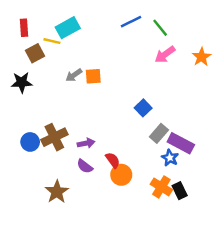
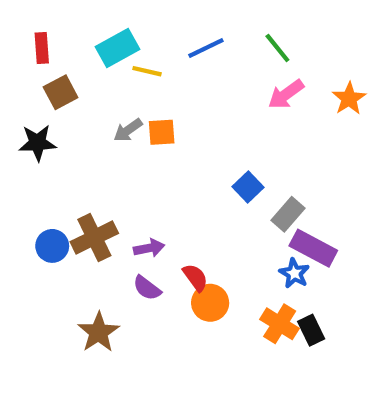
blue line: (131, 22) -> (206, 48), moved
yellow line: (52, 41) -> (147, 71), moved
gray rectangle: (159, 133) -> (288, 214), moved

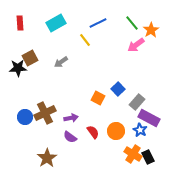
yellow line: (147, 71) -> (85, 40), moved, turned 40
brown square: (61, 92) -> (30, 58), moved
orange star: (349, 99) -> (151, 30), moved
orange square: (162, 132) -> (98, 98), moved, turned 32
orange circle: (210, 303) -> (116, 131), moved

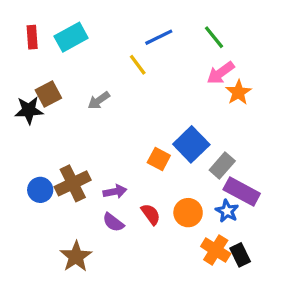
cyan rectangle: (56, 23) -> (71, 37), moved
orange star: (151, 30) -> (238, 92), moved
blue square: (118, 89) -> (191, 144), size x1.5

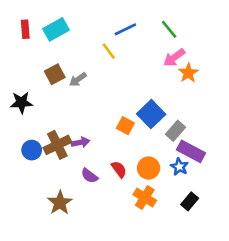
brown square: (48, 94) -> (55, 74), moved
black star: (29, 110) -> (21, 103), moved
purple arrow: (115, 191) -> (80, 142), moved
orange cross: (216, 250) -> (145, 198), moved
black rectangle: (240, 255) -> (190, 201), turned 66

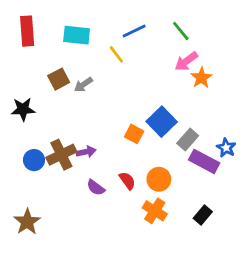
red rectangle: (25, 29) -> (27, 31), size x1.5
cyan rectangle: (56, 29) -> (77, 35), moved, turned 35
blue star: (179, 167) -> (226, 148), moved
brown star: (60, 203) -> (27, 222), moved

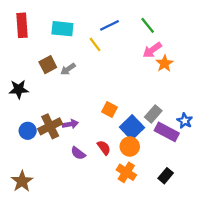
blue square: (162, 122) -> (132, 127), moved

